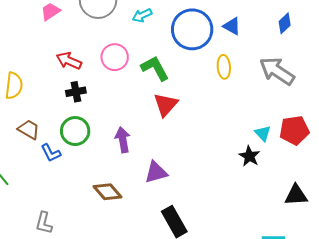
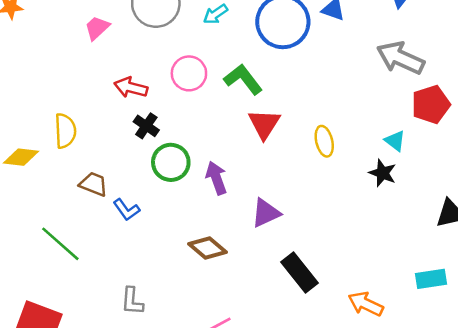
yellow ellipse: (224, 67) -> (324, 141), moved
black cross: (76, 92) -> (146, 126), turned -36
red pentagon: (294, 130) -> (431, 105), moved
green circle: (75, 131) -> (171, 162), moved

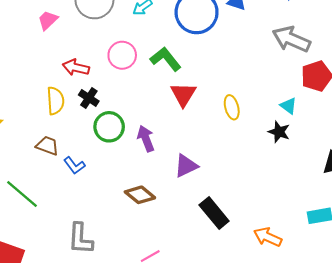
yellow semicircle: (65, 131) -> (55, 101), moved
gray L-shape: (132, 301) -> (80, 239), size x1.4

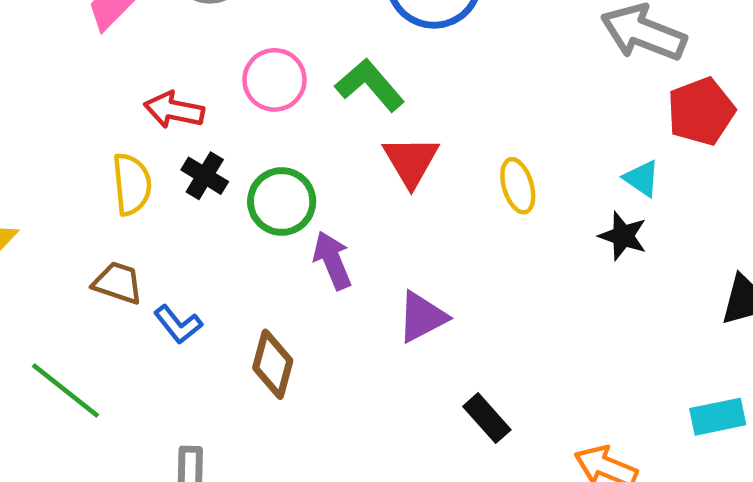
green circle: (109, 127) -> (282, 201), moved
brown diamond: (140, 195) -> (273, 364), moved, turned 68
black rectangle: (214, 213) -> (487, 418), size x0.7

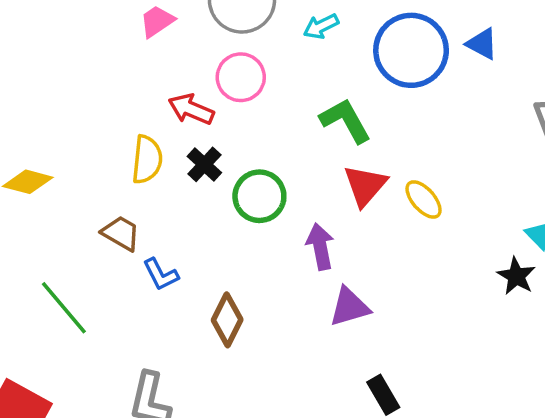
pink circle: (274, 80) -> (241, 77), moved
yellow ellipse: (518, 186) -> (424, 199), moved, turned -36
purple arrow: (332, 260) -> (320, 247), moved

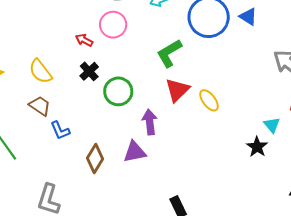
red arrow: (191, 109) -> (84, 40), size x0.7
green L-shape: (345, 121) -> (169, 53), turned -96
yellow semicircle: (147, 160) -> (40, 71), moved, turned 132
purple triangle: (349, 307) -> (135, 152), moved

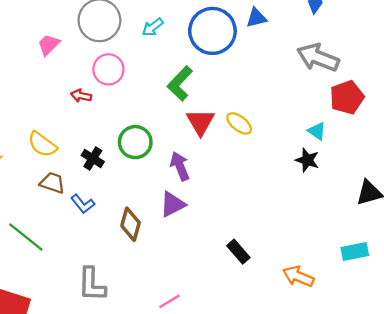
blue triangle: (248, 17) -> (256, 18), turned -30
black cross: (89, 71) -> (93, 158), moved

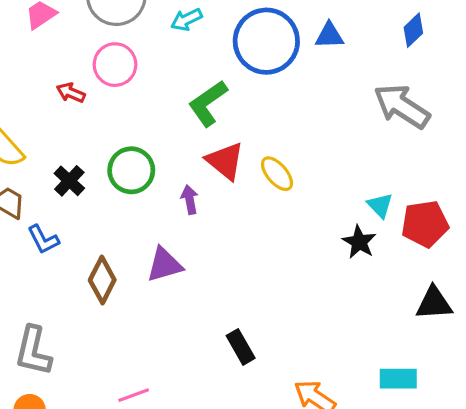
red pentagon: (347, 97) -> (425, 224), moved
red triangle: (201, 122) -> (225, 161), turned -32
purple arrow: (180, 166) -> (190, 200), moved, size x0.7

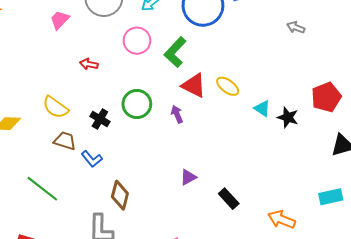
pink circle: (115, 65) -> (137, 41), moved
gray arrow: (402, 106) -> (296, 27), size x0.5
cyan triangle: (380, 205) -> (262, 108), moved
purple triangle: (165, 265) -> (188, 177), moved, size x0.7
brown diamond: (102, 280) -> (120, 195), moved

